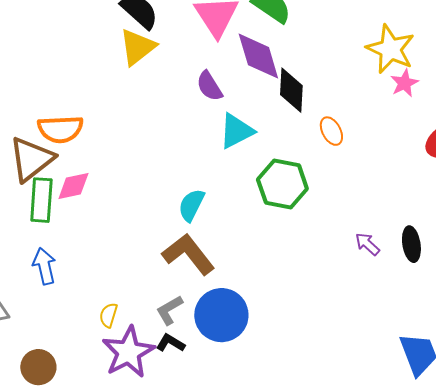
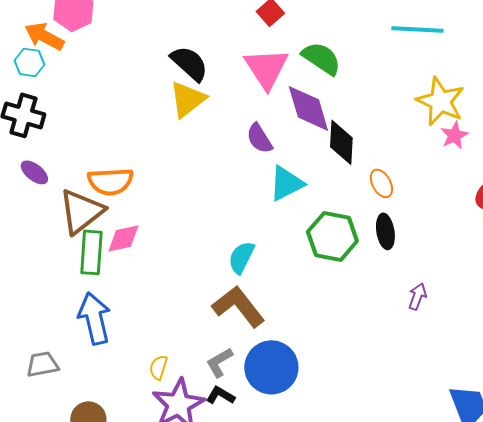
purple arrow: (367, 244) -> (417, 296), turned 68
black ellipse: (411, 244) -> (385, 231), moved
blue arrow: (44, 266) -> (94, 318), size x1.4

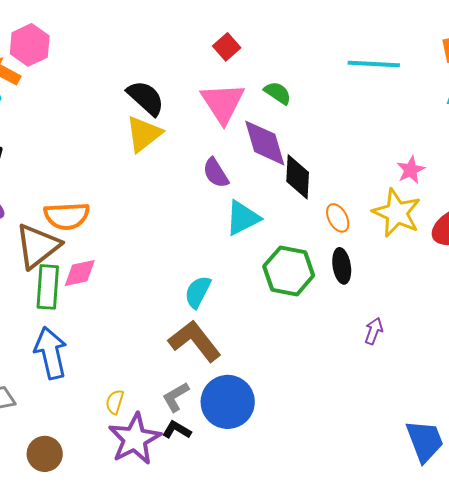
green semicircle: (321, 58) -> (278, 93), size x0.7
yellow star: (440, 101) -> (397, 213), moved

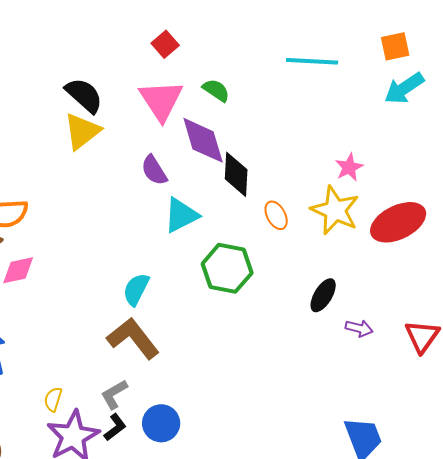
black ellipse: (342, 266) -> (323, 295), moved, turned 40
purple arrow: (374, 331) -> (359, 328), moved, turned 84
blue circle: (228, 402) -> (161, 423), moved, size x0.7
black L-shape: (177, 430) -> (115, 427), turned 112

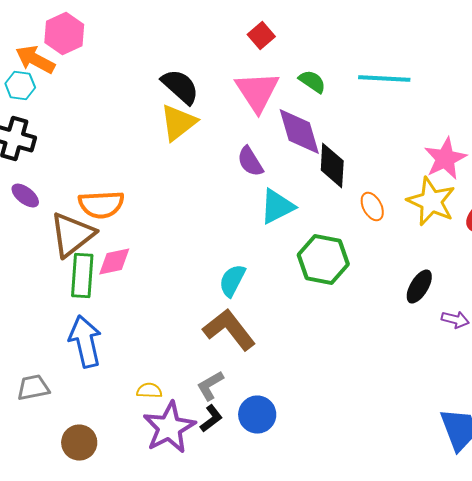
cyan line: (312, 61) -> (384, 79), moved
pink star: (349, 167) -> (445, 159), size x1.5
yellow semicircle: (53, 399) -> (149, 391), turned 75

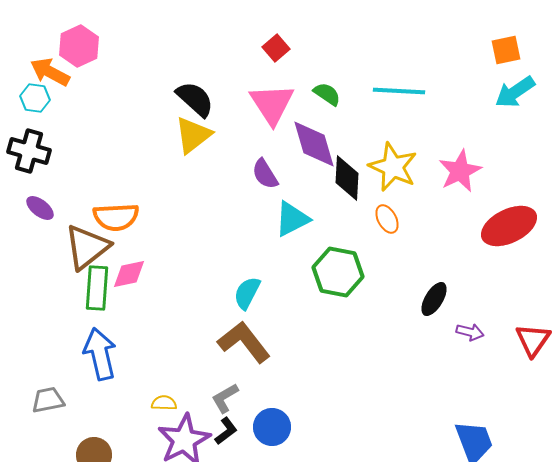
yellow star: (431, 202) -> (393, 167), moved

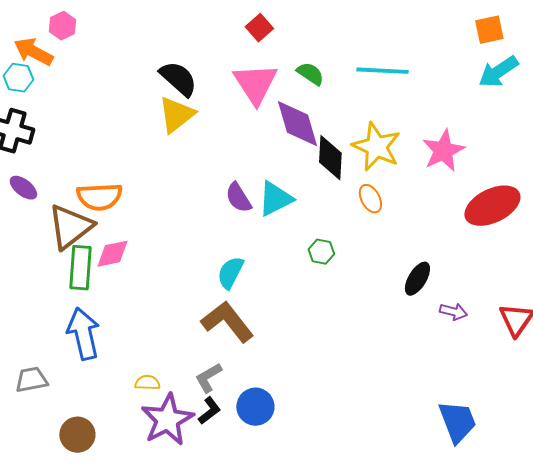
pink hexagon: (79, 46) -> (62, 26), size x0.7
purple semicircle: (265, 174) -> (238, 198), moved
green hexagon: (338, 272) -> (321, 252), size x0.5

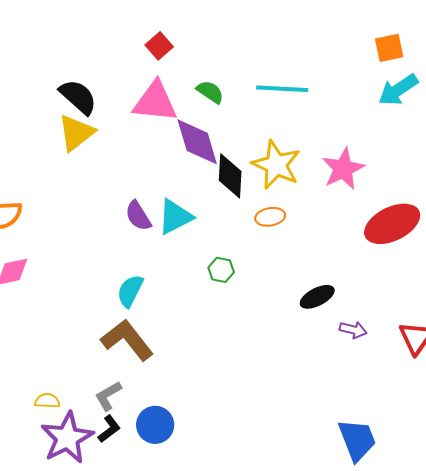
pink triangle: (255, 84) -> (155, 102), turned -51
orange ellipse: (370, 199) -> (270, 217), turned -72
black ellipse: (417, 279) -> (317, 297), turned 32

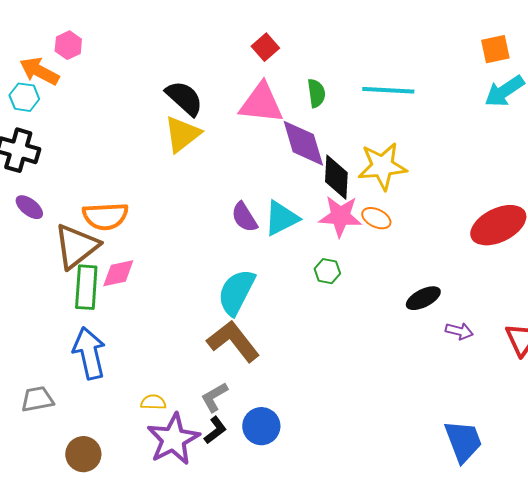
green semicircle: (210, 92) -> (316, 93), turned 48
yellow star: (276, 165) -> (382, 166), turned -30
pink star: (343, 169) -> (340, 216), moved, turned 30
orange ellipse: (270, 217) -> (376, 218), turned 36
cyan semicircle: (130, 291) -> (236, 292), size x1.4

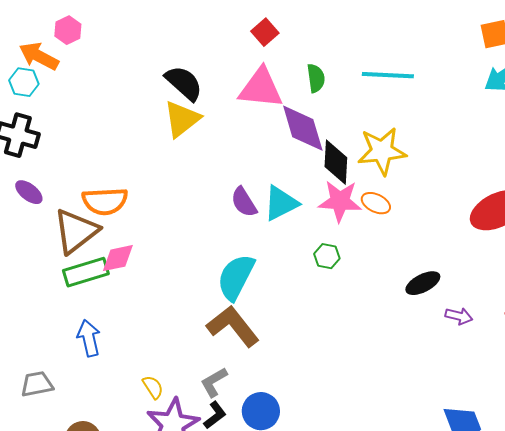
green rectangle: (86, 287) -> (86, 272), turned 69
blue arrow: (89, 353) -> (89, 338), size x0.7
yellow semicircle: (153, 402) -> (153, 387), turned 55

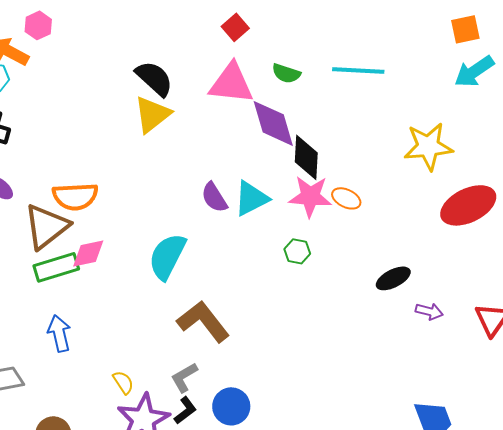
green semicircle: (316, 78) -> (286, 73), turned 116
yellow star: (382, 151) -> (428, 146), moved
cyan semicircle: (236, 277) -> (167, 256), moved

